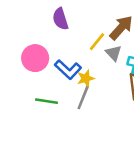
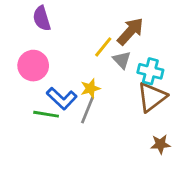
purple semicircle: (60, 19) -> (42, 18), moved
blue L-shape: (68, 69) -> (62, 98), moved

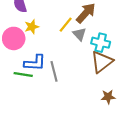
yellow star: (90, 88) -> (32, 27), moved
blue L-shape: (62, 98) -> (35, 63), turned -40
gray line: (87, 110) -> (54, 71), turned -36

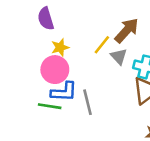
pink circle: (14, 38) -> (55, 70), moved

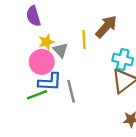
yellow line: (102, 45) -> (84, 40), turned -42
gray triangle: (119, 57) -> (60, 50), moved
green line: (50, 106) -> (37, 95), turned -30

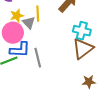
yellow line: (84, 40) -> (38, 14), moved

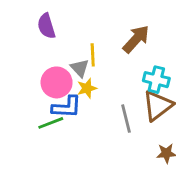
yellow star: (17, 16) -> (87, 88), moved
gray line: (38, 58) -> (126, 119), moved

